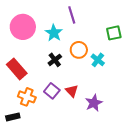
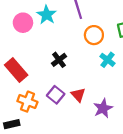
pink circle: (23, 27) -> (23, 23), size x0.7
cyan star: (54, 33) -> (47, 15), moved
orange circle: (79, 50) -> (94, 35), moved

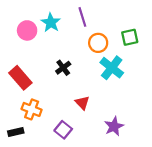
cyan cross: (107, 60) -> (112, 68), size x1.5
purple square: (56, 95) -> (63, 130), moved
purple star: (103, 108) -> (114, 126), moved

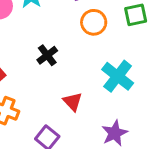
cyan cross: (112, 68) -> (118, 76), moved

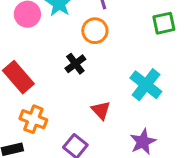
orange circle: (94, 22) -> (95, 31), moved

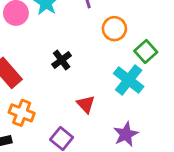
green square: (164, 23) -> (146, 51), moved, turned -30
orange circle: (95, 31) -> (114, 29), moved

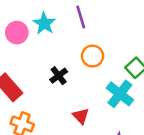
orange circle: (114, 29) -> (93, 56), moved

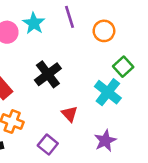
orange circle: (93, 56) -> (104, 31), moved
black cross: (59, 76) -> (48, 74), size x1.5

